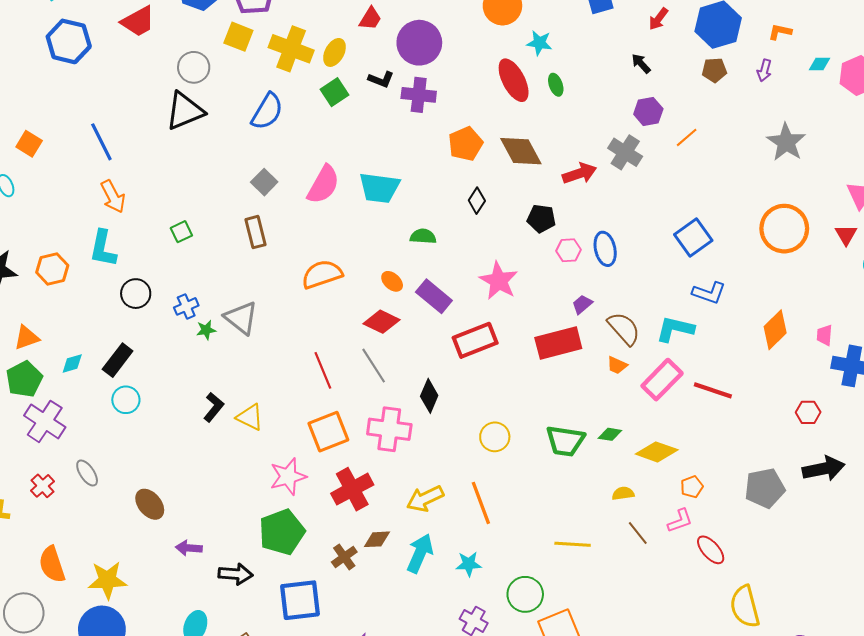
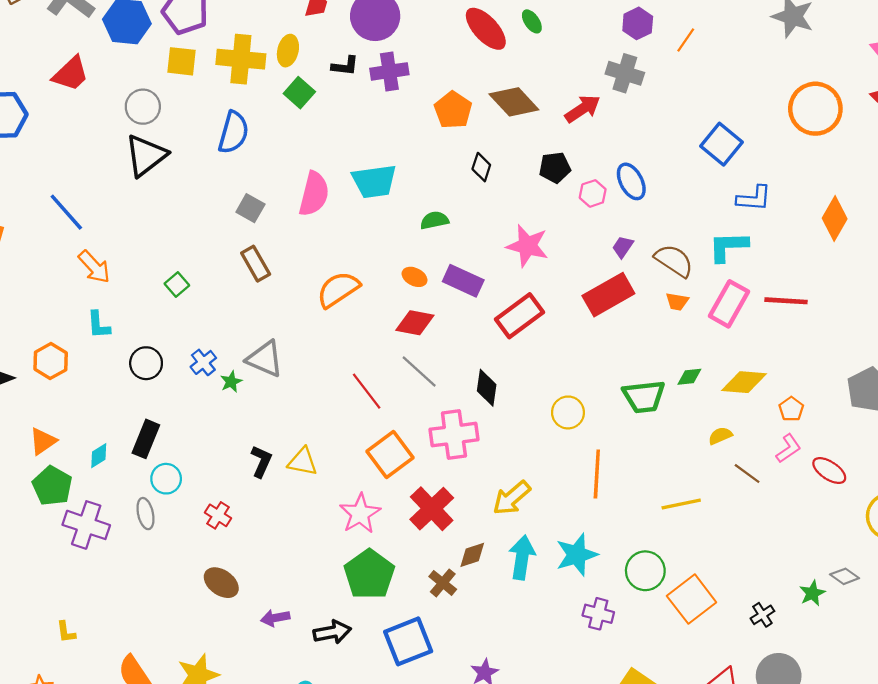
cyan L-shape: (103, 249) -> (99, 325), size x0.7
gray ellipse: (87, 473) -> (145, 514), moved, turned 36
red cross: (43, 486) -> (218, 515), moved
orange line: (481, 503) -> (597, 474), moved, turned 39
cyan star: (469, 564) -> (577, 555), size x1.5

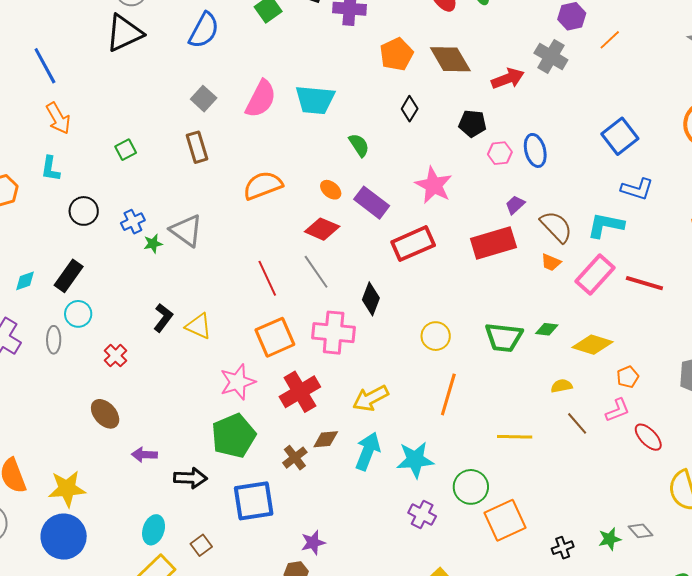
green semicircle: (434, 220) -> (359, 145), turned 55

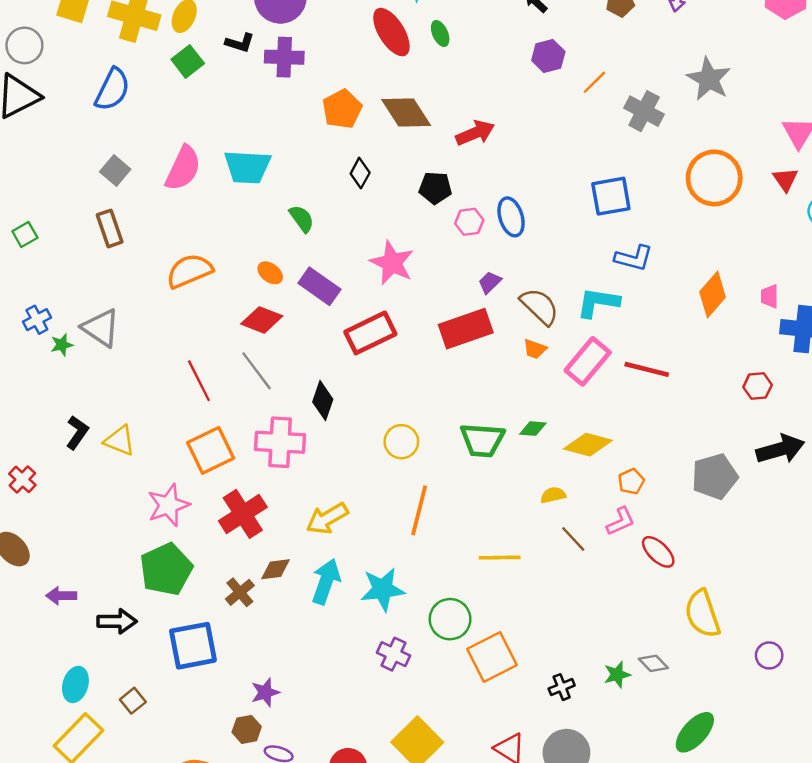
gray cross: (551, 56) -> (644, 111), moved
blue square: (620, 136) -> (611, 196), turned 30

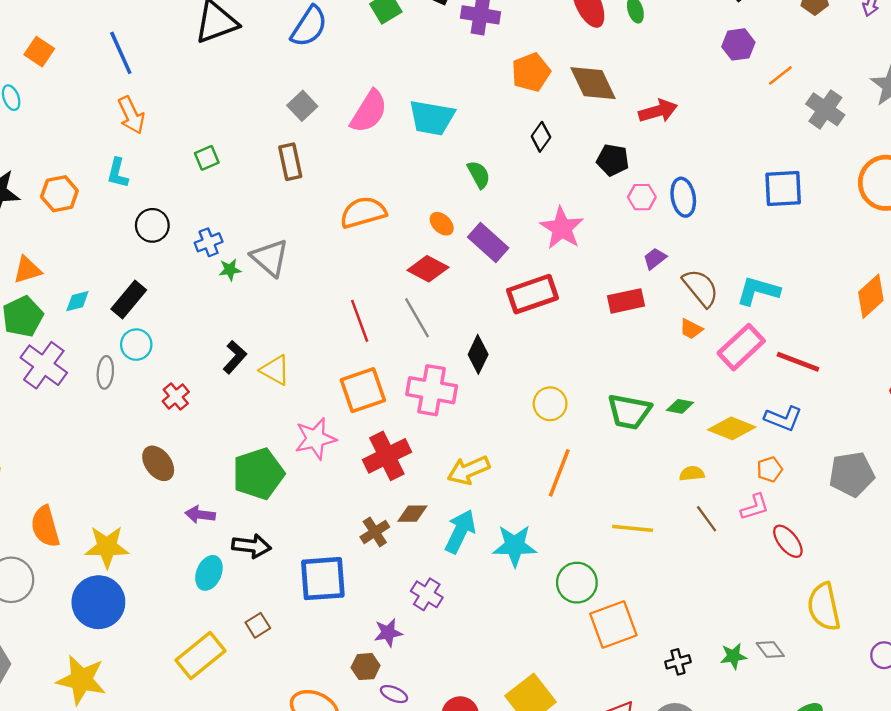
blue L-shape: (634, 258) -> (783, 418), moved
red rectangle: (466, 329) -> (626, 301), size x0.7
green pentagon: (166, 569) -> (258, 474), moved
purple cross: (393, 654) -> (427, 594), moved
cyan ellipse: (75, 684) -> (209, 573), moved

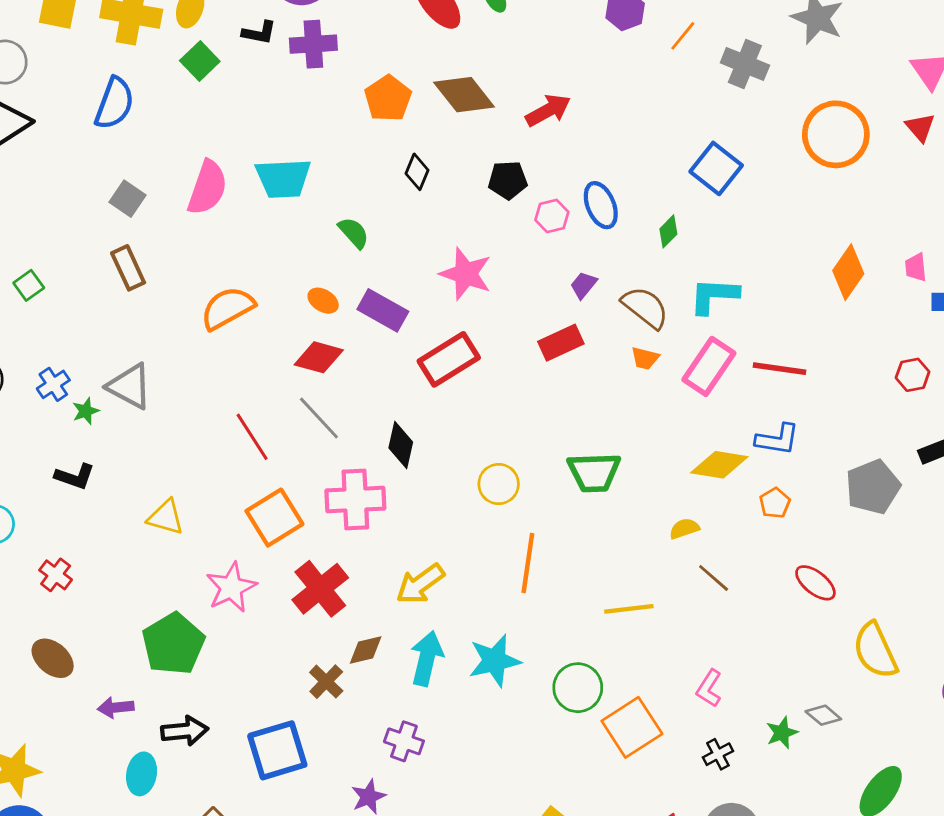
blue square: (783, 189) -> (716, 168), turned -36
black L-shape: (235, 357) -> (75, 476), moved, turned 80
green diamond: (680, 406) -> (668, 231), moved, turned -44
pink L-shape: (755, 507) -> (709, 688), moved, turned 152

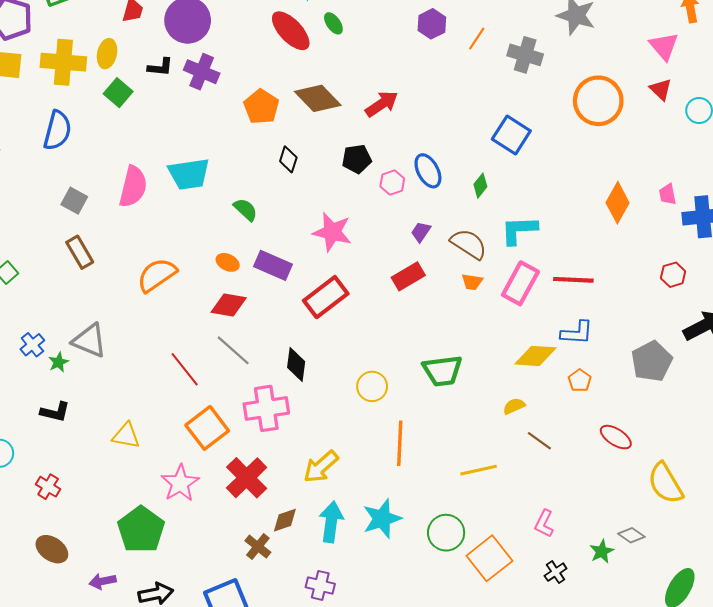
purple cross: (313, 44) -> (202, 72), turned 32

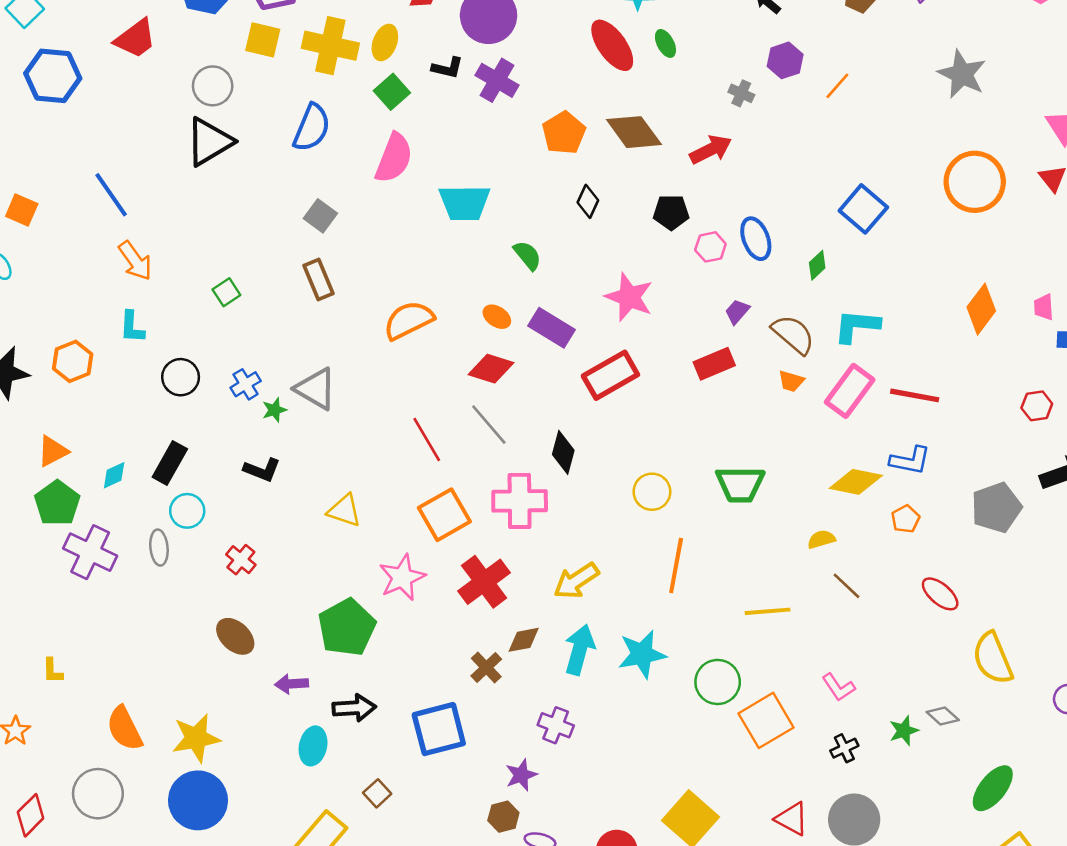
gray cross: (525, 55) -> (741, 93), moved, size x0.6
pink semicircle: (133, 187) -> (394, 158), moved
pink L-shape: (544, 524) -> (838, 687), turned -68

